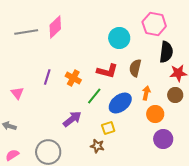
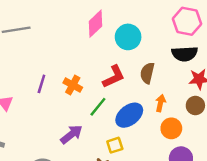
pink hexagon: (154, 24) -> (187, 21), moved
pink diamond: (55, 27) -> (96, 24), moved
black semicircle: (166, 52) -> (185, 54), turned 80
red L-shape: (107, 71) -> (114, 77), turned -40

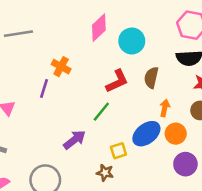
orange cross: (73, 85) -> (61, 67), moved
blue ellipse: (129, 115) -> (146, 134), moved

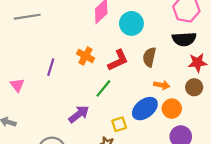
orange cross: (61, 67) -> (86, 56), moved
orange arrow: (165, 108) -> (162, 85), turned 88

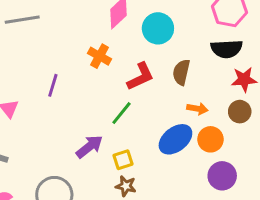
orange cross: (86, 56) -> (100, 56), moved
yellow square: (119, 124) -> (123, 160), moved

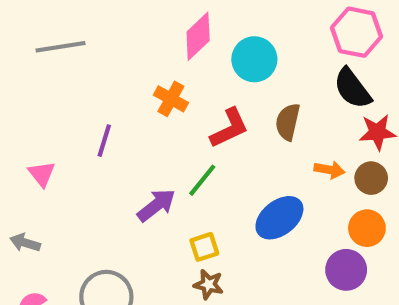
black semicircle: (227, 49) -> (352, 88), turned 56
orange arrow: (197, 109) -> (329, 170), moved
orange circle: (210, 139) -> (367, 228), moved
purple arrow: (89, 147) -> (156, 205), moved

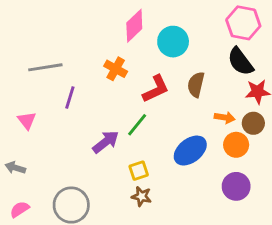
gray line: (60, 47) -> (45, 67), moved
orange circle: (367, 228) -> (236, 145), moved

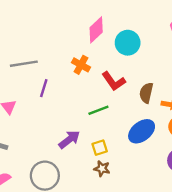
brown semicircle: (196, 85) -> (146, 93), moved
red L-shape: (156, 89) -> (114, 81), turned 80
green line: (137, 125) -> (98, 110), turned 30
purple arrow: (106, 142) -> (69, 139), moved

